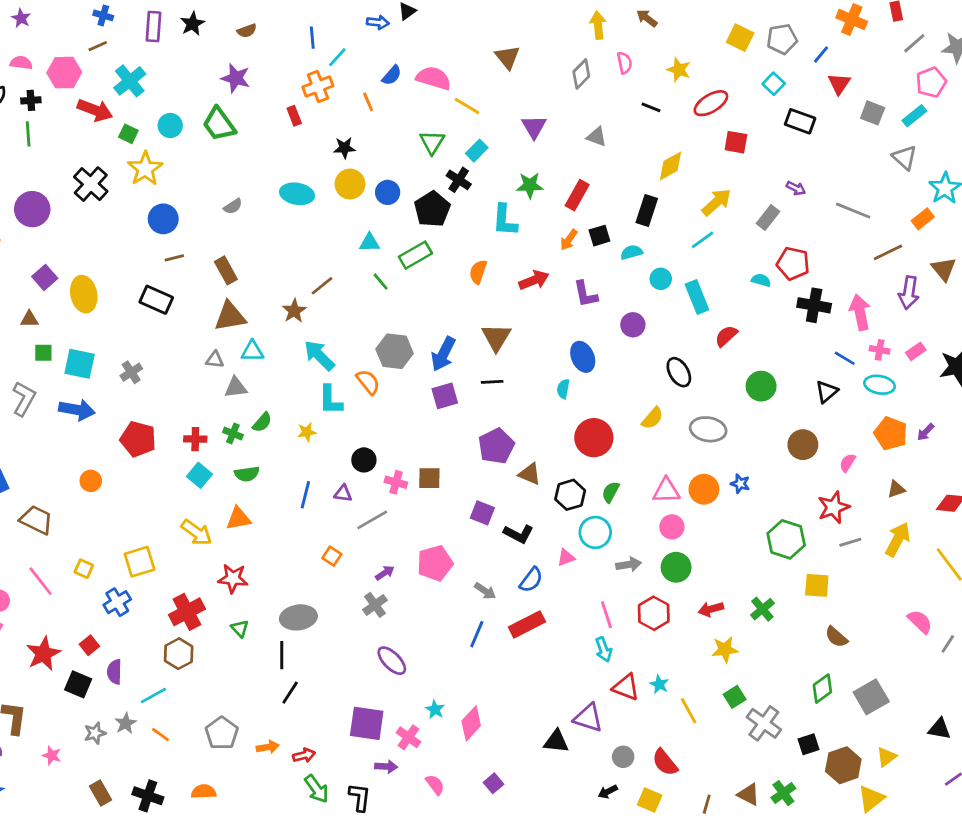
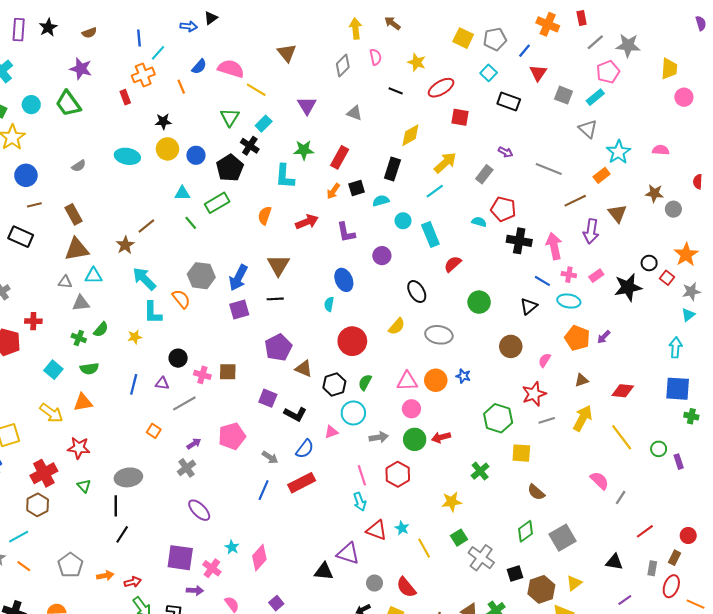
red cross: (195, 439) -> (33, 321), moved
red arrow: (711, 609) -> (441, 437), moved

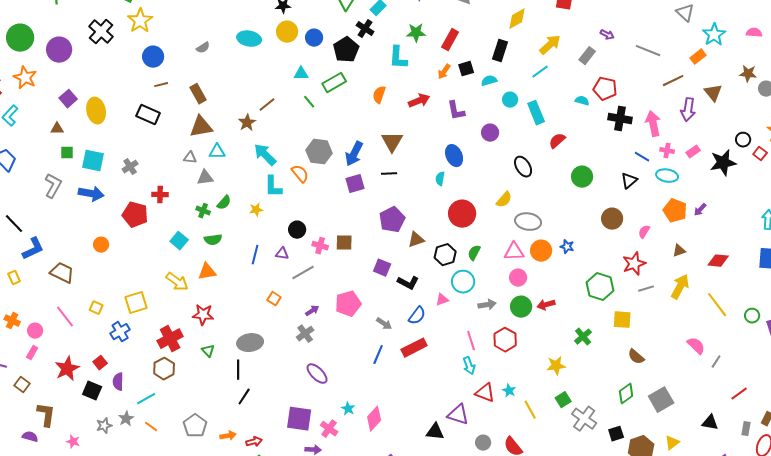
gray ellipse: (439, 335) -> (528, 222), moved
brown triangle: (304, 369) -> (416, 240), turned -42

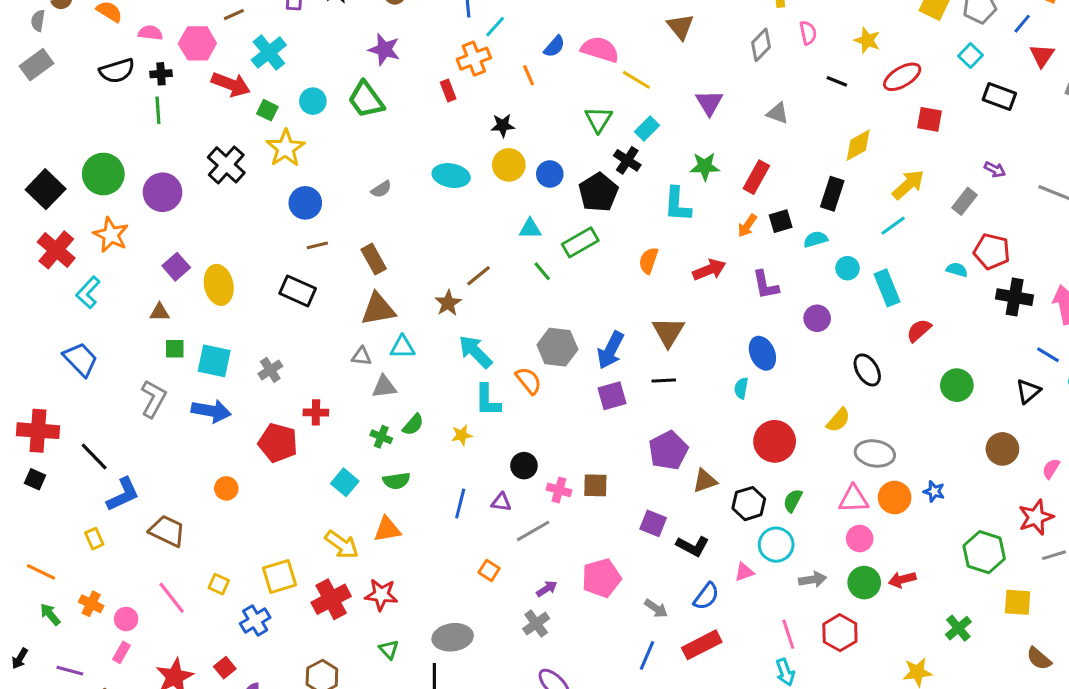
red cross: (170, 339) -> (331, 599), moved

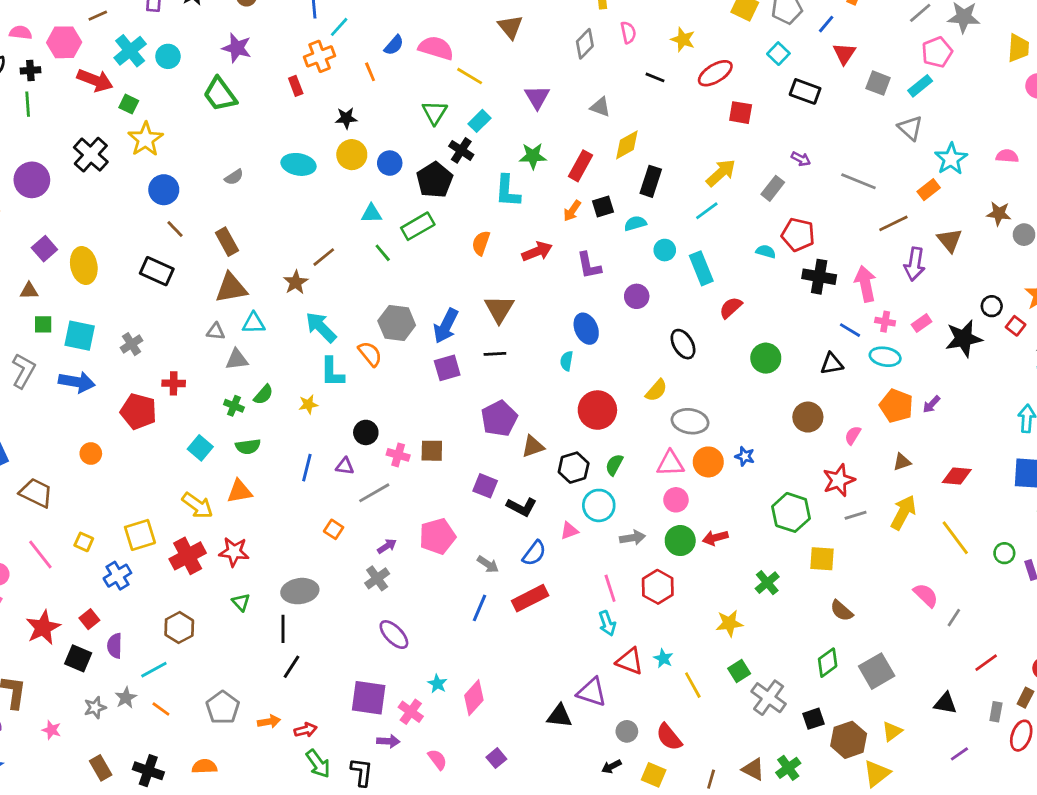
cyan circle: (313, 101) -> (168, 56), moved
yellow diamond: (858, 145) -> (627, 145), moved
brown line: (317, 245) -> (175, 229), turned 60
black triangle: (1028, 391) -> (832, 364), turned 30

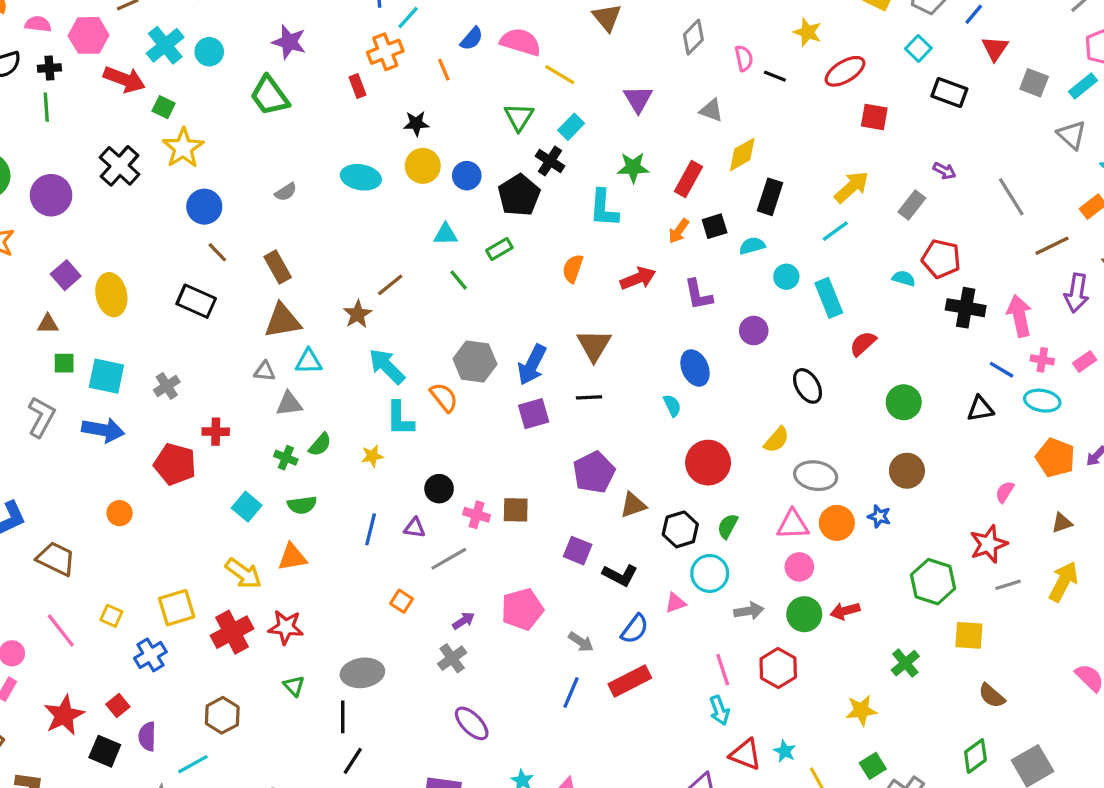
pink semicircle: (628, 33) -> (744, 58), moved
gray line: (858, 181) -> (1011, 197), turned 36
green rectangle: (418, 226) -> (499, 249), size x0.7
cyan semicircle: (567, 361) -> (672, 406), turned 144
brown circle: (808, 417) -> (907, 471), moved

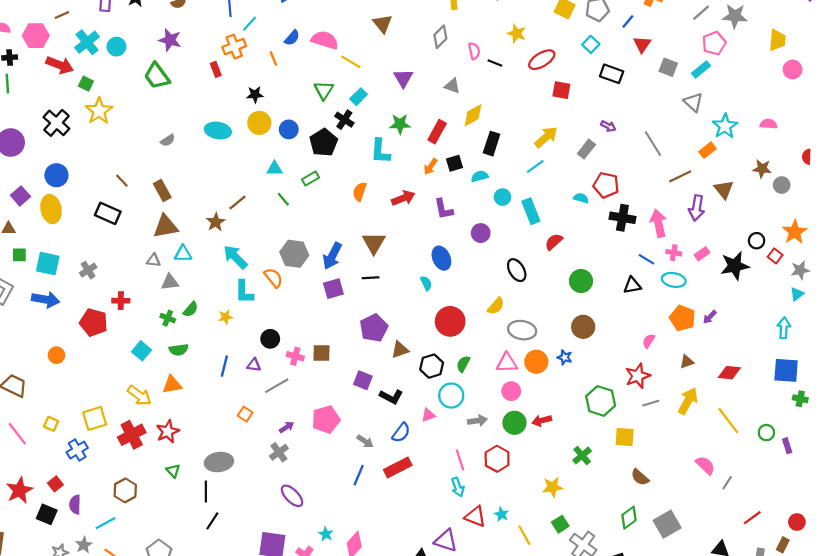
blue circle: (204, 207) -> (56, 175), moved
red star: (286, 627) -> (168, 431), turned -30

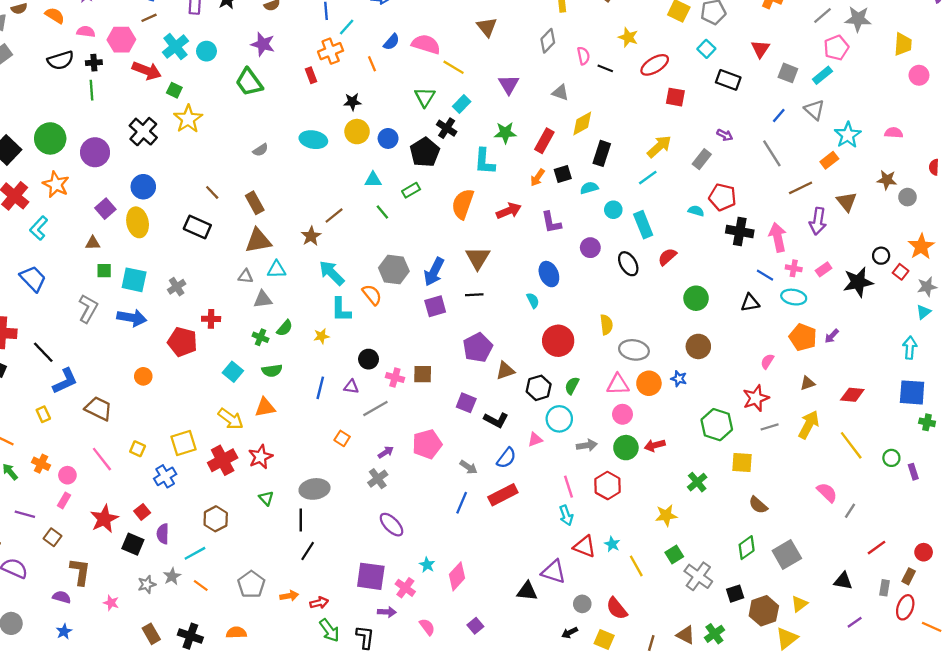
blue line: (628, 21) -> (779, 115), moved
orange semicircle: (360, 192) -> (463, 204), size x1.5
black ellipse: (517, 270) -> (628, 264), moved
yellow semicircle: (496, 306) -> (606, 325), turned -48

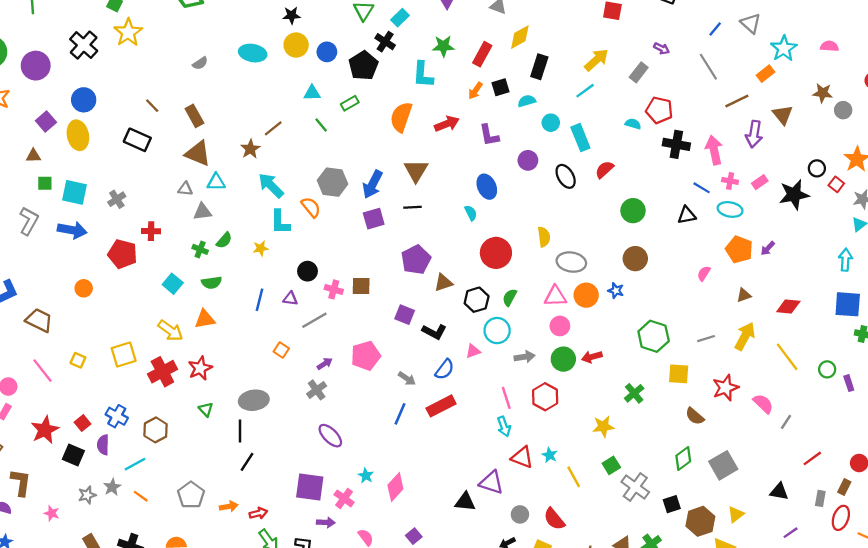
brown triangle: (258, 241) -> (198, 154), turned 32
red star: (756, 398) -> (725, 388), moved
blue cross: (165, 476) -> (117, 416), moved, turned -30

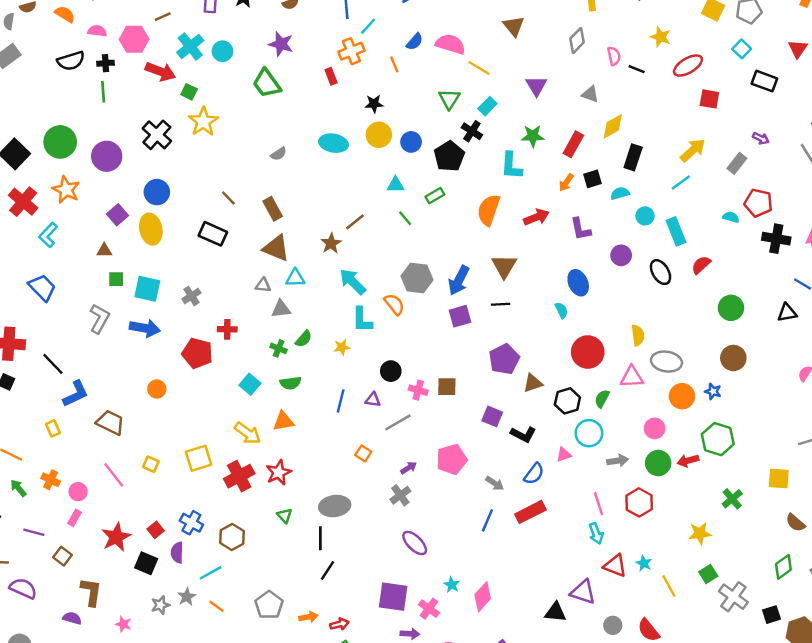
pink triangle: (555, 296) -> (632, 377), moved
green hexagon: (654, 336) -> (718, 439), moved

